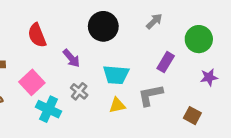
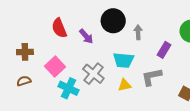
gray arrow: (154, 21) -> (138, 32), moved, turned -48
purple arrow: (71, 58) -> (86, 36), moved
gray cross: (79, 91) -> (93, 74), size x1.5

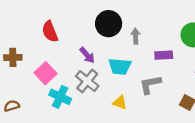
purple arrow: (86, 36) -> (87, 55), moved
purple rectangle: (164, 50) -> (164, 55), turned 56
brown semicircle: (24, 81) -> (12, 106), moved
yellow triangle: (125, 85) -> (120, 102), moved, turned 32

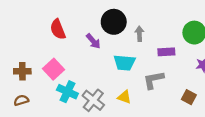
purple arrow: (87, 55) -> (93, 41), moved
brown cross: (13, 57) -> (22, 71), moved
gray cross: (87, 81) -> (93, 100), moved

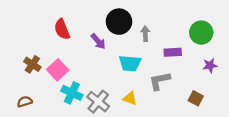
brown cross: (22, 71) -> (32, 64), moved, turned 35

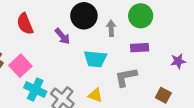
green circle: (201, 33) -> (141, 16), moved

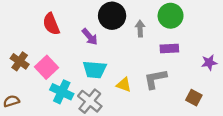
cyan trapezoid: (95, 59) -> (94, 70), moved
yellow triangle: (95, 95) -> (124, 85), moved

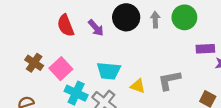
gray arrow: (140, 29) -> (155, 20), moved
purple arrow: (90, 37) -> (96, 28), moved
purple rectangle: (169, 48) -> (205, 49), moved

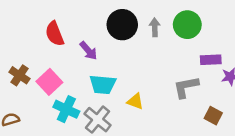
purple arrow: (96, 28) -> (88, 51), moved
gray L-shape: (169, 80) -> (186, 87), moved

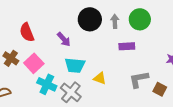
red semicircle: (55, 34) -> (27, 32), moved
purple rectangle: (211, 60) -> (127, 46), moved
gray L-shape: (186, 87) -> (139, 79), moved

